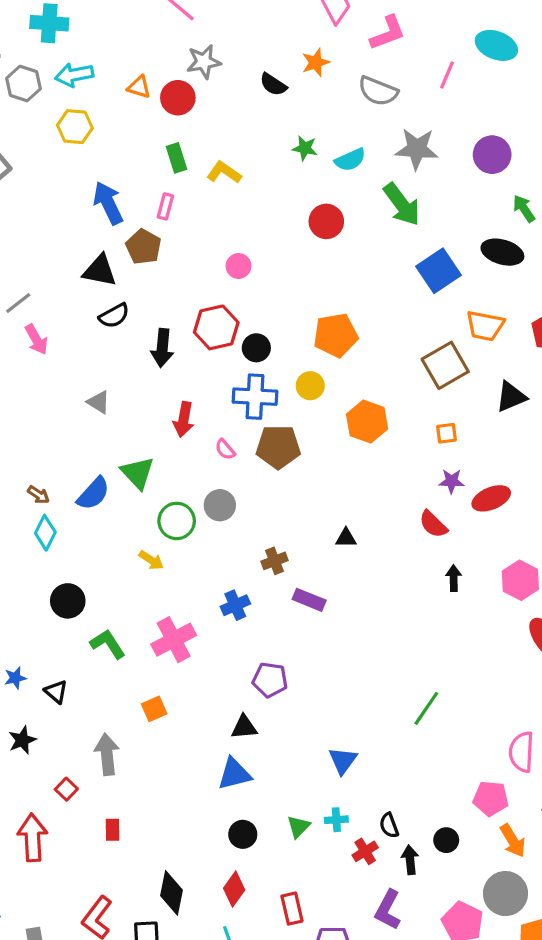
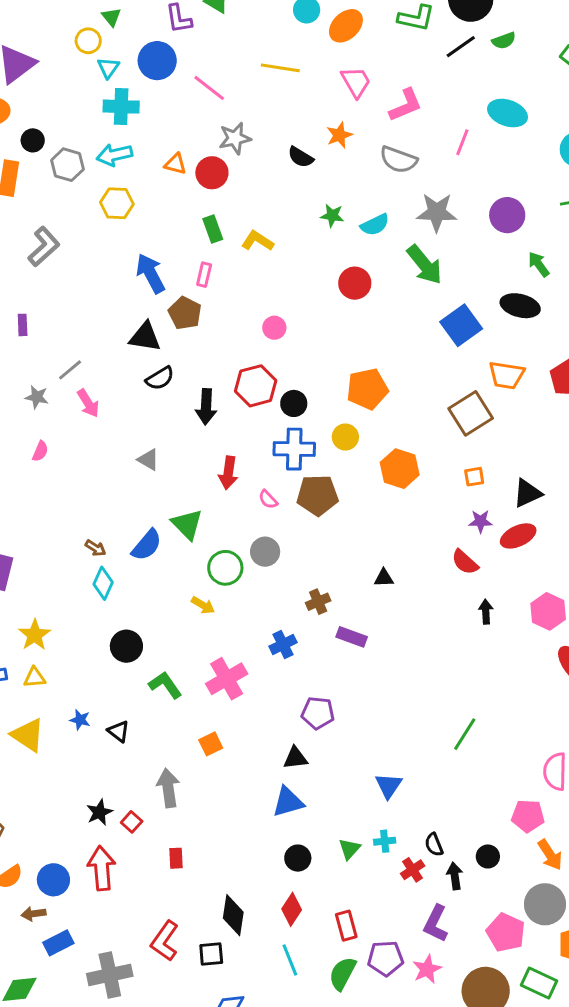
cyan cross: (49, 23) -> (121, 107), moved
black triangle: (511, 397) -> (527, 493), moved
blue star: (15, 678) -> (80, 720), turned 30
black star: (22, 740) -> (99, 812), moved

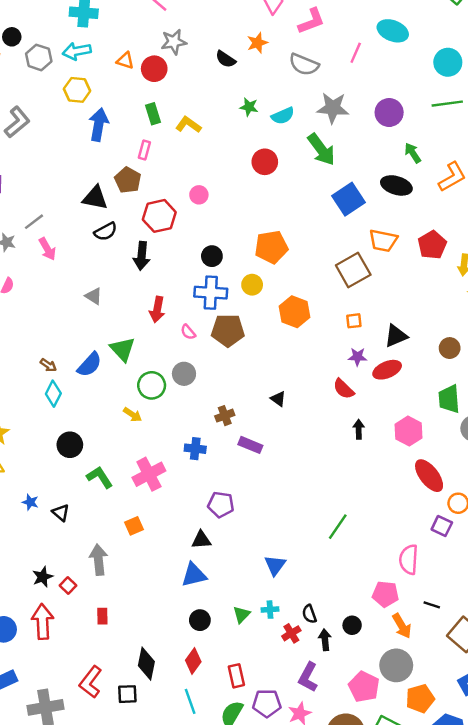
blue arrow: (151, 273) -> (99, 125), moved, turned 36
red hexagon: (256, 386) -> (159, 216), moved
black triangle: (384, 578) -> (278, 399), turned 35
blue cross: (283, 644) -> (195, 449), turned 30

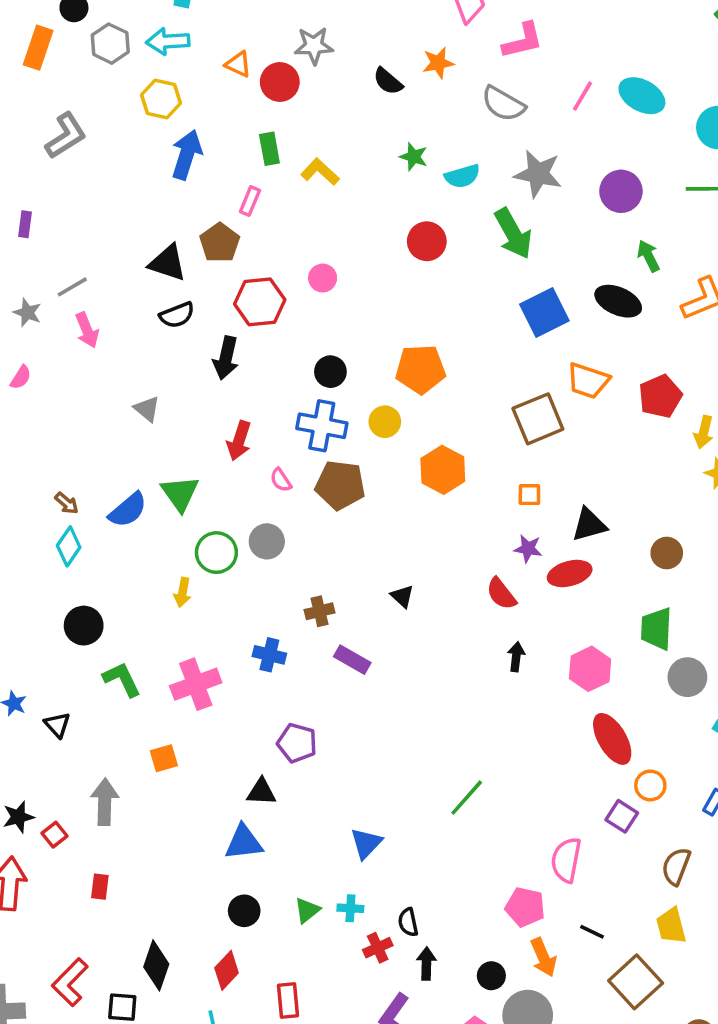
cyan ellipse: (393, 31) -> (642, 96), moved
yellow arrow: (132, 415) -> (182, 592), turned 60
black circle: (352, 625) -> (491, 976), moved

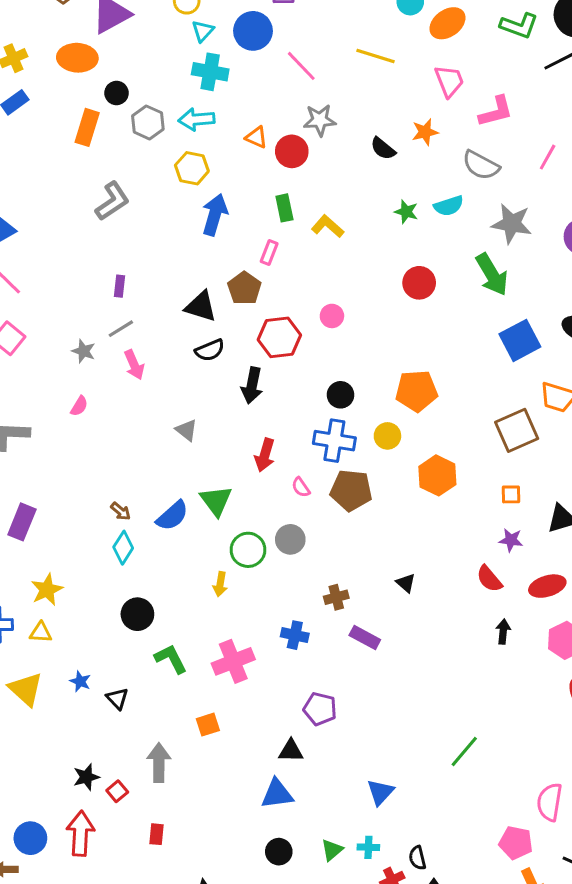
cyan semicircle: (462, 176) -> (449, 206), moved
purple rectangle: (25, 224) -> (120, 286), moved
red ellipse: (570, 574) -> (547, 586), moved

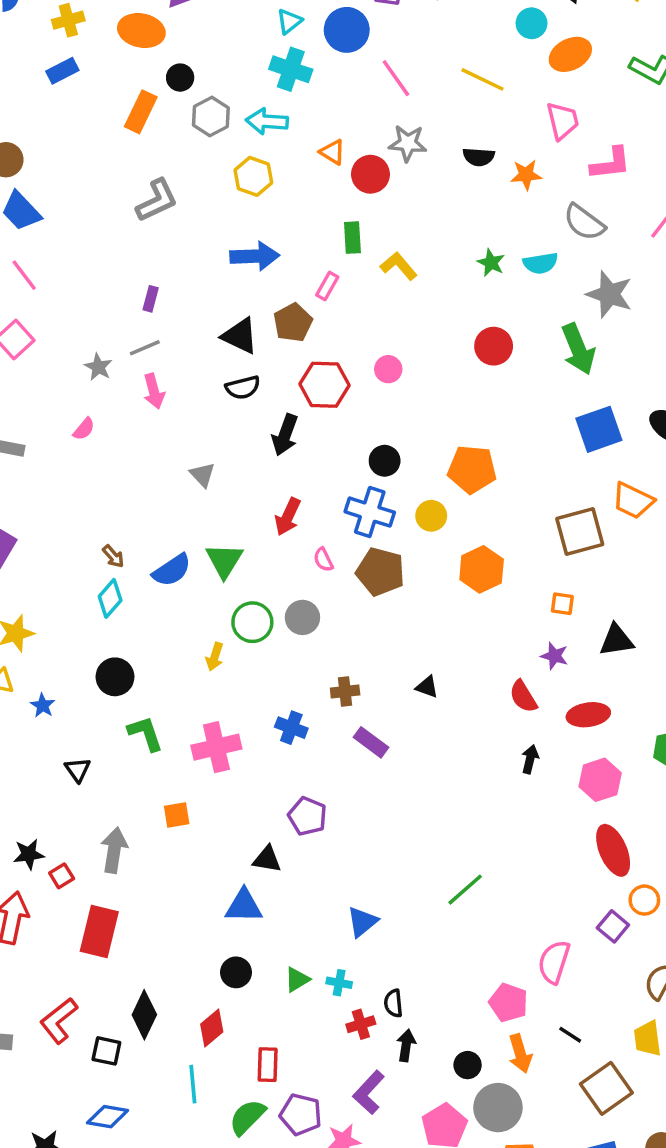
black semicircle: (383, 149) -> (479, 157), moved, turned -44
blue arrow: (215, 215) -> (255, 256), moved, turned 63
black triangle: (406, 583) -> (427, 687), turned -30
blue star: (80, 681) -> (43, 705), moved
red rectangle: (157, 834) -> (99, 932), size x2.0

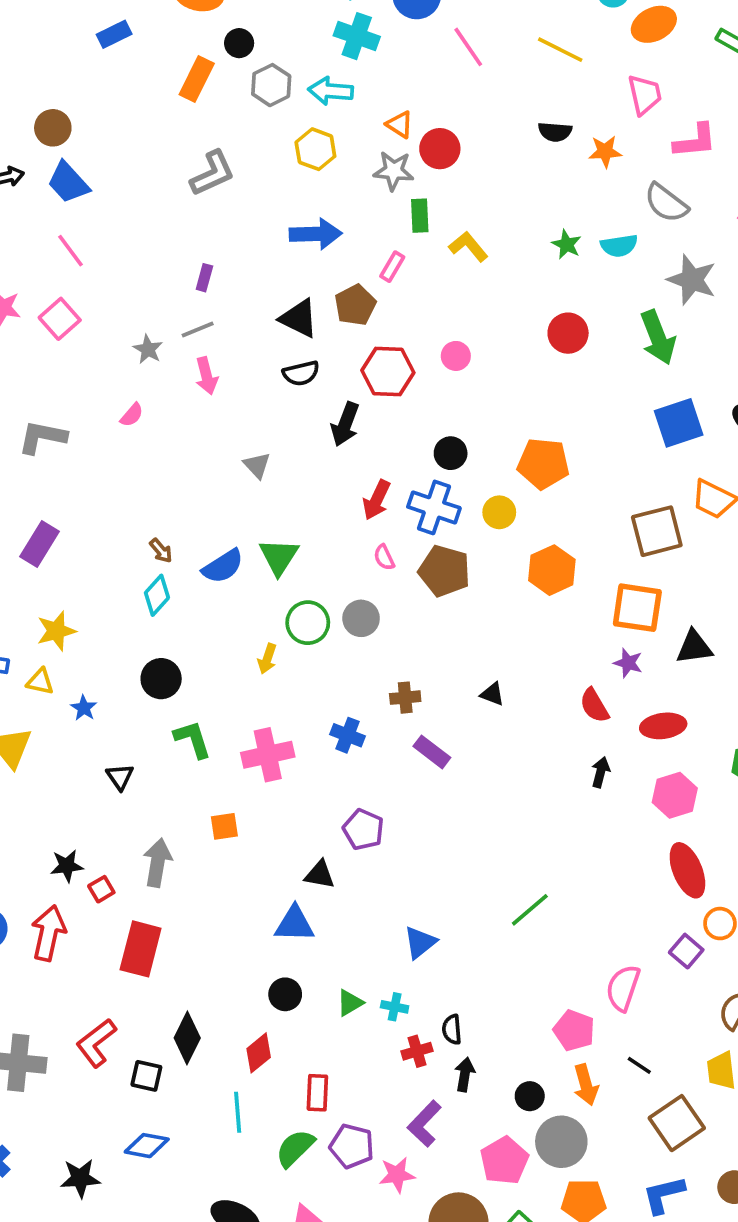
gray star: (408, 143) -> (394, 171), moved
red arrow: (288, 517) -> (377, 500), moved
orange square: (562, 604) -> (637, 608), size x2.0

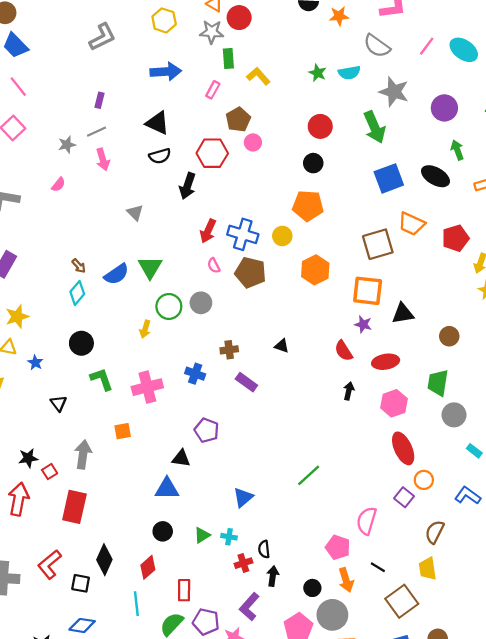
brown pentagon: (355, 305) -> (238, 119), moved
gray star: (148, 349) -> (67, 145), turned 30
black circle: (451, 453) -> (313, 163), moved

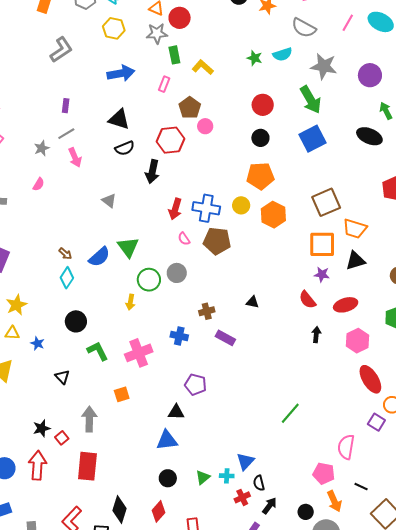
blue square: (389, 178) -> (313, 139), moved
orange trapezoid: (412, 224) -> (355, 229), moved
orange hexagon: (315, 270) -> (273, 215), moved
blue triangle: (243, 497) -> (245, 461), moved
black arrow: (273, 576) -> (269, 506), turned 36

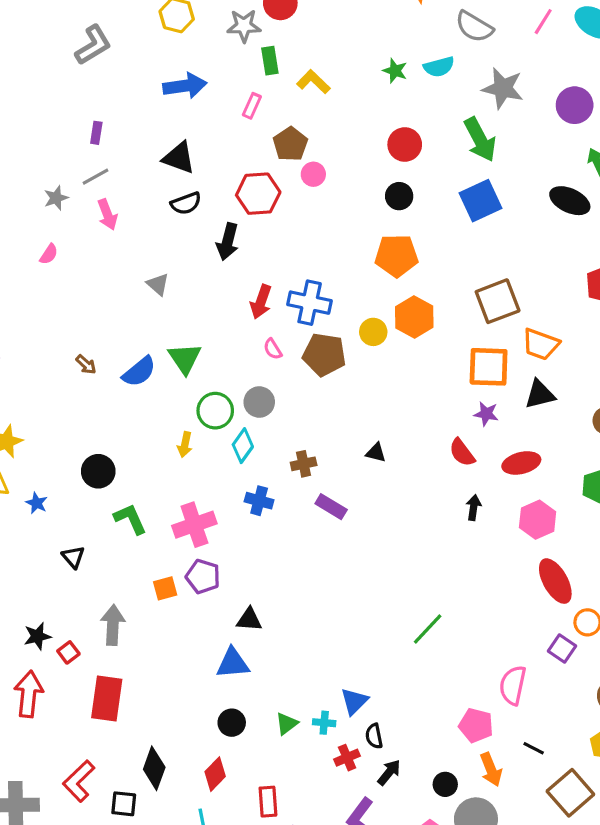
yellow circle: (241, 205) -> (373, 332), moved
cyan diamond: (67, 278) -> (243, 446), moved
purple pentagon: (195, 385) -> (203, 576), moved

